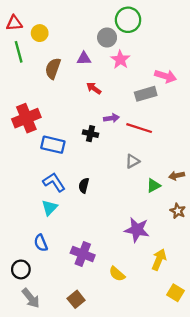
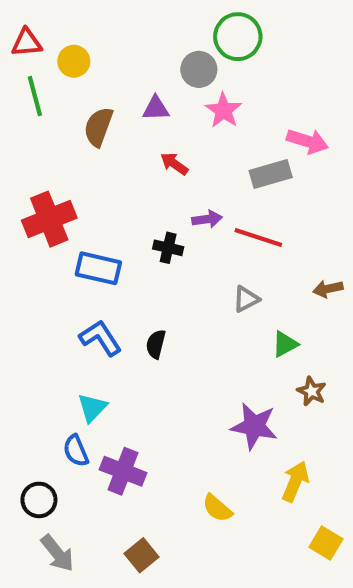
brown arrow: (177, 176) -> (328, 289), moved
cyan triangle: (50, 208) -> (92, 408), moved
brown star: (178, 211) -> (312, 391), moved
purple cross: (83, 254) -> (123, 471), moved

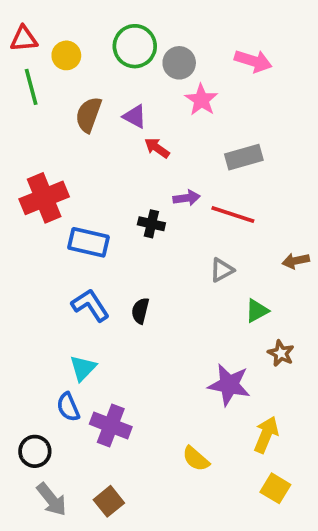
green circle: (238, 37) -> (135, 46), moved
purple triangle: (156, 108) -> (135, 116), moved, turned 30
pink arrow: (307, 141) -> (253, 61), moved
yellow square: (326, 543) -> (275, 488), moved
brown square: (141, 555) -> (109, 501), moved

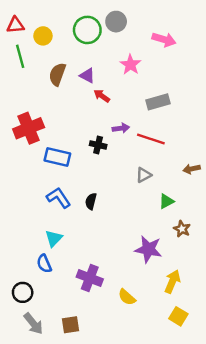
gray circle: (179, 63) -> (116, 22), moved
purple cross: (111, 425) -> (90, 278), moved
brown square: (109, 501) -> (71, 325), turned 30

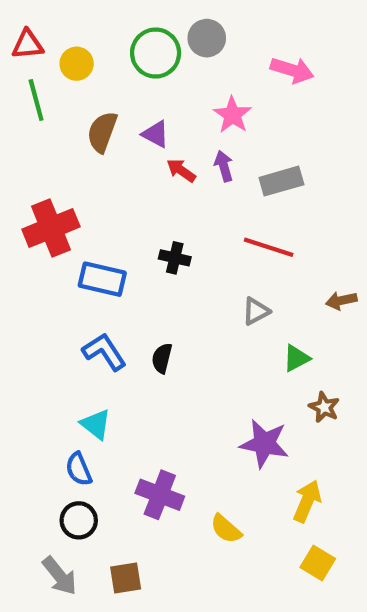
purple arrow: (121, 128) -> (224, 166), moved, turned -98
cyan triangle: (54, 238) -> (96, 424), turned -36
black circle: (23, 292) -> (79, 520), moved

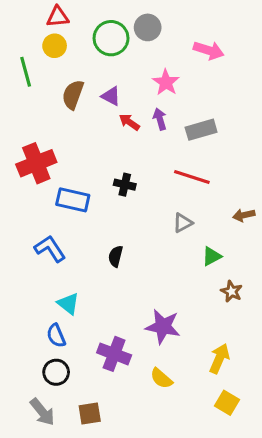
red triangle: (28, 44) -> (58, 17), moved
blue L-shape: (104, 352) -> (50, 249), moved
purple star: (264, 444) -> (163, 326), moved

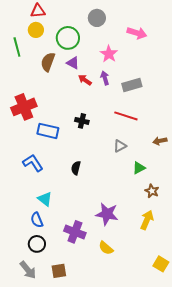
green circle: (111, 38) -> (68, 38), moved
yellow arrow: (219, 359) -> (147, 220), moved
yellow square: (227, 403) -> (161, 264), moved

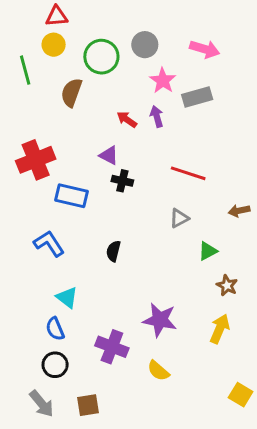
gray circle: (97, 18) -> (145, 45), moved
purple triangle: (73, 63) -> (109, 155), moved
gray rectangle: (132, 85) -> (197, 97), moved

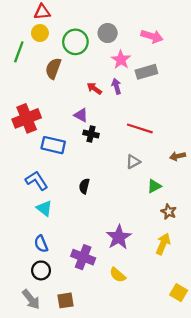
green line: (25, 70) -> (19, 52), turned 35
cyan triangle: (67, 297) -> (44, 208), moved
purple star: (160, 320) -> (119, 237), turned 30

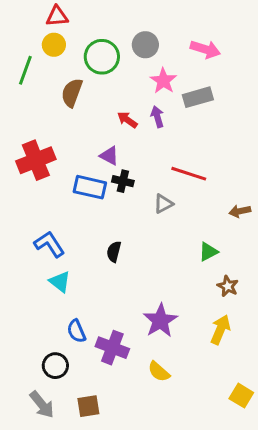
blue rectangle: (53, 145) -> (90, 187), moved
gray triangle: (133, 162) -> (163, 204), moved
blue semicircle: (41, 244) -> (76, 331), moved

